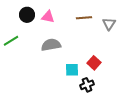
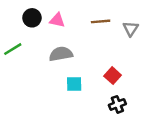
cyan square: (72, 70) -> (74, 84), moved
black cross: (87, 85) -> (117, 104), moved

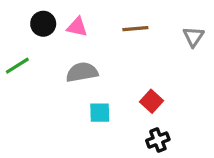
gray triangle: (131, 29) -> (193, 37), moved

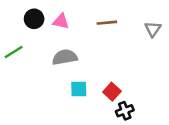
red square: (151, 101) -> (112, 92), moved

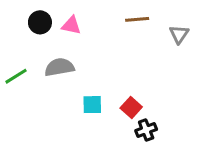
brown line: (107, 23) -> (137, 19), moved
green line: (14, 52) -> (16, 76), moved
gray semicircle: (65, 57) -> (59, 67), moved

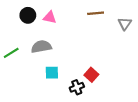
cyan square: (92, 105) -> (52, 73), moved
black cross: (146, 130) -> (77, 87), moved

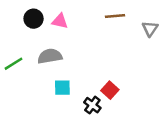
black cross: (77, 87) -> (92, 105), turned -32

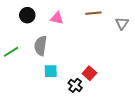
pink triangle: (60, 21) -> (57, 18), moved
gray semicircle: (50, 56) -> (41, 46), turned -72

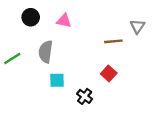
brown line: (93, 13) -> (113, 41), moved
red square: (89, 73) -> (109, 73), moved

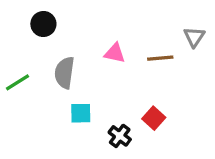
pink triangle: (64, 21) -> (115, 53), moved
red square: (109, 73) -> (154, 118), moved

